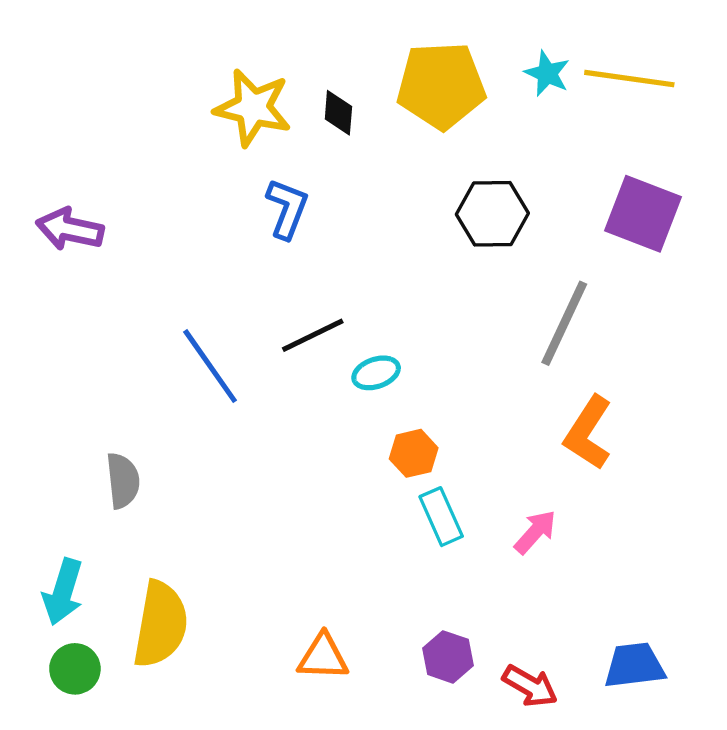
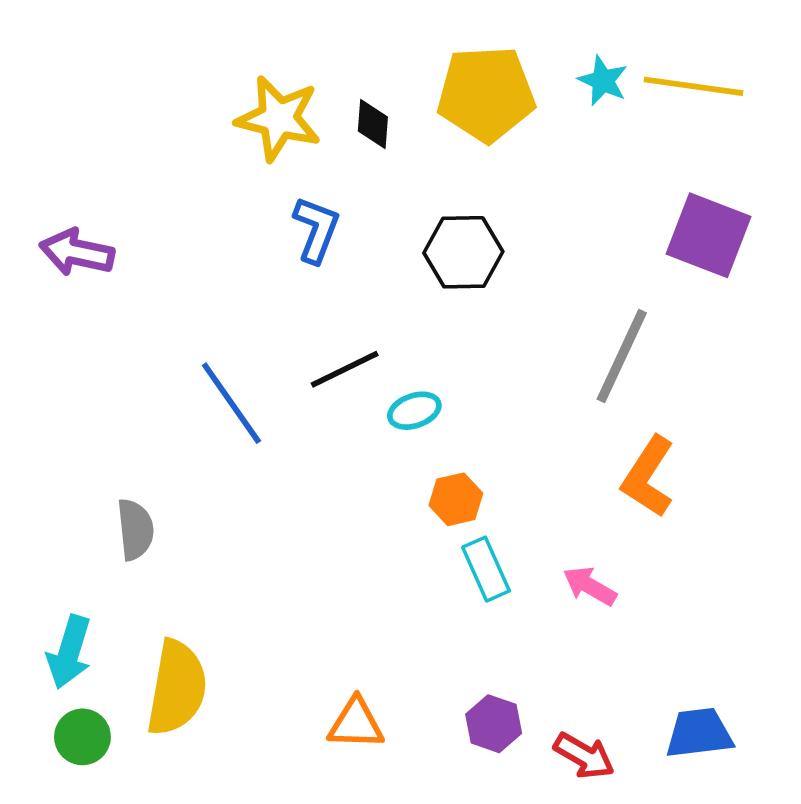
black hexagon: (492, 214) -> (463, 252), moved
pink arrow: (535, 532) -> (590, 586), turned -102

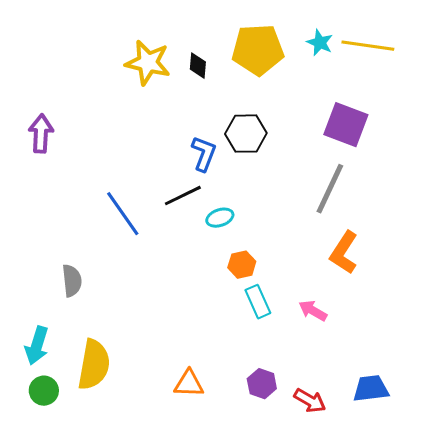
blue L-shape: (316, 230) -> (204, 154), moved
purple square: (709, 235) -> (346, 125), moved
purple arrow: (77, 252) -> (41, 134), turned 81

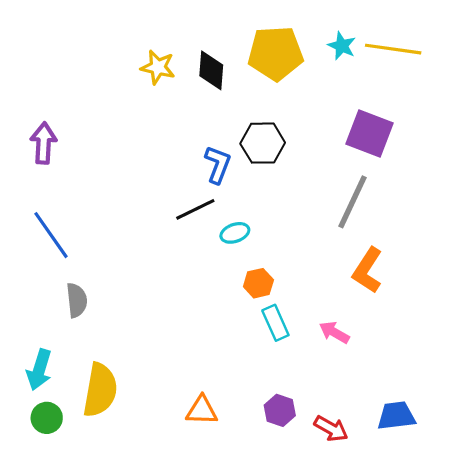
yellow star: (148, 63) -> (158, 67), size x0.7
black diamond: (198, 66) -> (211, 70), size x1.4
blue line: (123, 214) -> (51, 235), moved

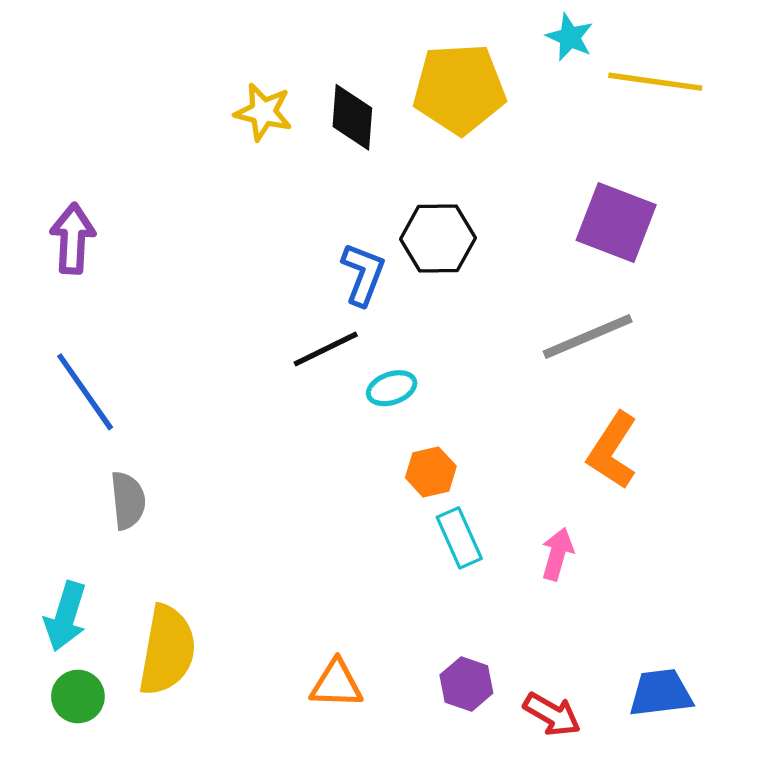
cyan star: (342, 46) -> (570, 37), moved
gray line: (352, 202) -> (588, 337), turned 42
pink arrow: (334, 332) -> (557, 554), turned 76

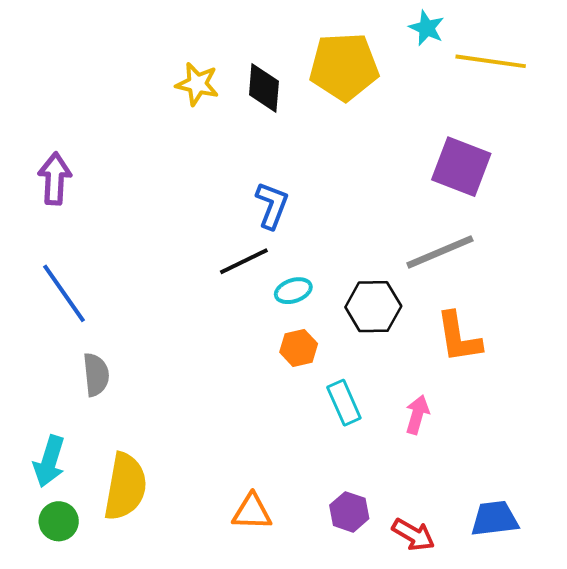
black hexagon: (438, 239) -> (373, 307), moved
orange L-shape: (613, 451) -> (459, 337), turned -42
orange hexagon: (431, 472) -> (299, 348), moved

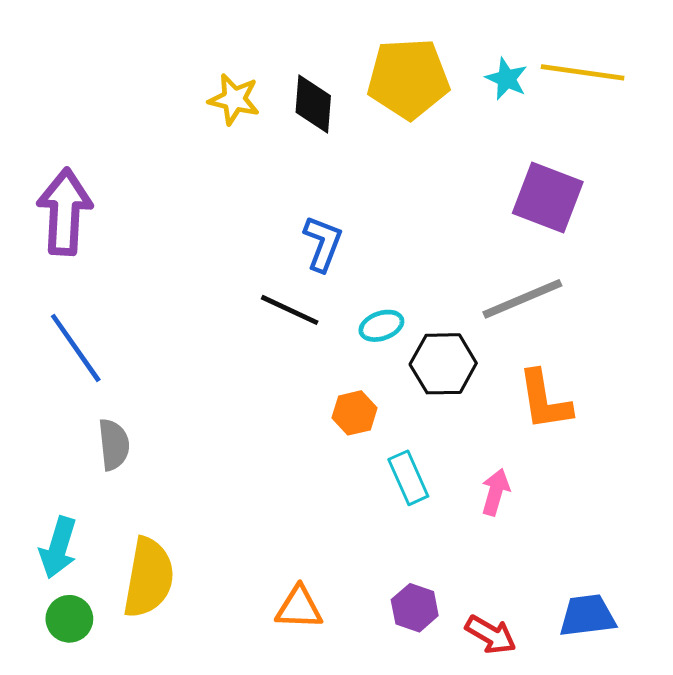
cyan star: (427, 28) -> (507, 79), moved
purple arrow: (55, 179) -> (65, 212), size x1.4
black line: (244, 261) -> (290, 310), turned 51
cyan ellipse: (293, 291) -> (381, 326), moved

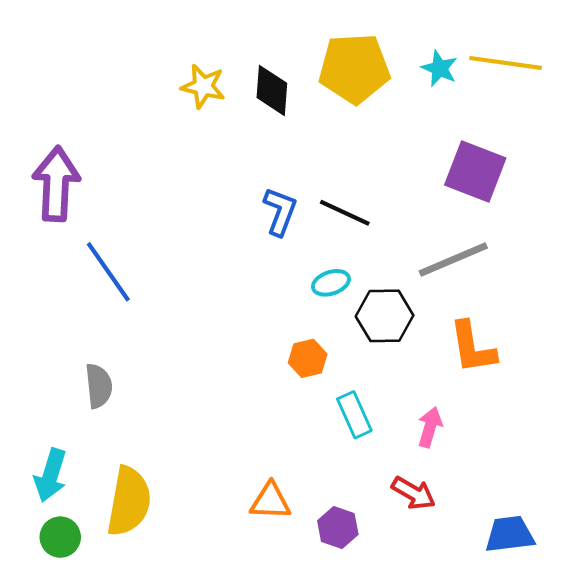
black line: (290, 310) -> (345, 213), moved
blue line: (76, 348) -> (108, 272), moved
orange triangle: (299, 608) -> (270, 501), moved
purple hexagon: (415, 608) -> (338, 527), moved
red arrow: (491, 635) -> (413, 493), moved

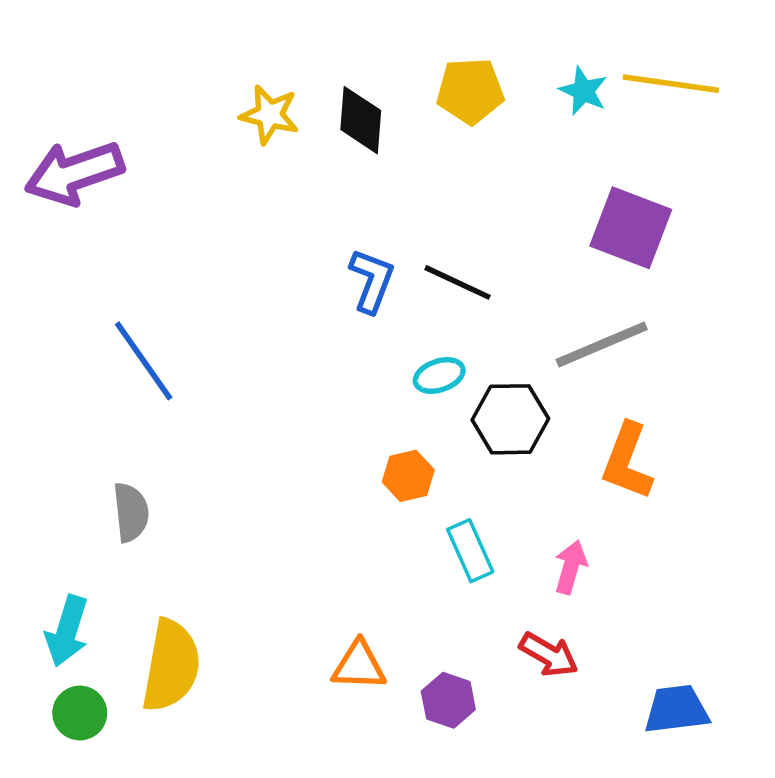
yellow pentagon: (354, 68) -> (470, 91), size x0.7
purple arrow: (56, 184) -> (74, 173), moved, turned -112
orange L-shape: (473, 347) -> (627, 461), turned 30

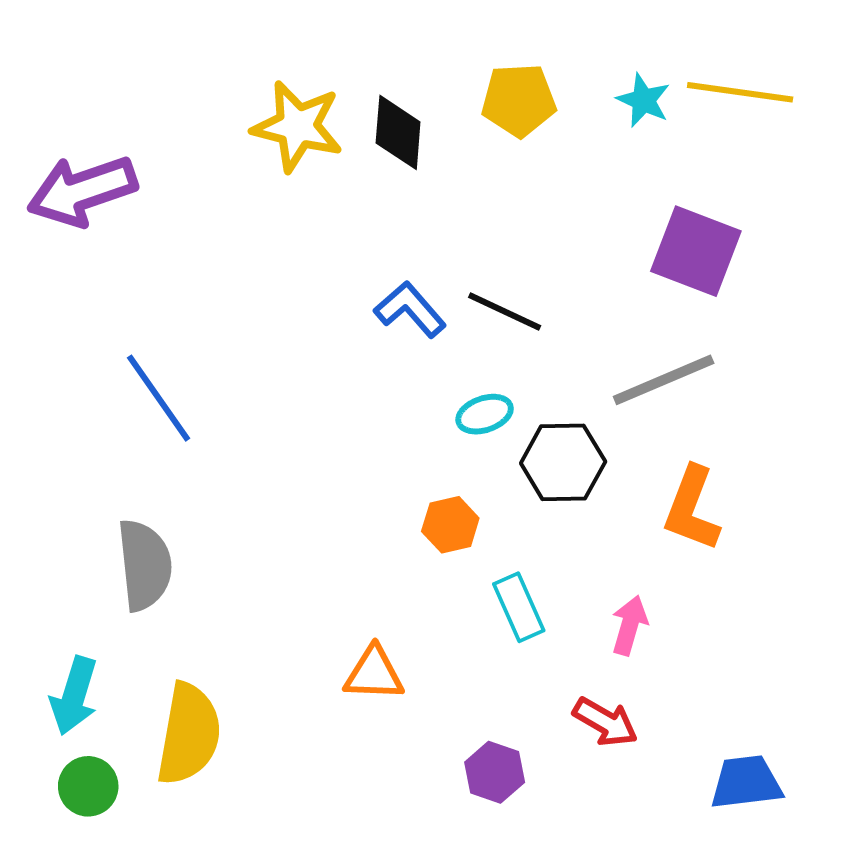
yellow star: (270, 115) -> (297, 126), size x1.4
blue L-shape: (372, 281) -> (410, 309), turned -62
gray semicircle: (131, 512) -> (145, 565), size x1.4
orange triangle: (359, 666) -> (374, 674), moved

